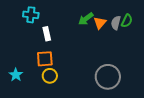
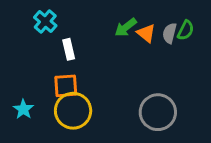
cyan cross: (31, 15) -> (45, 22), turned 35
orange triangle: (100, 23) -> (146, 33), turned -32
yellow circle: (50, 76) -> (73, 111), size x1.6

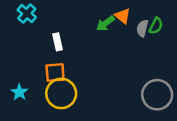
cyan cross: (45, 22) -> (27, 14), moved
orange triangle: (146, 33) -> (123, 16), moved
gray circle: (158, 112) -> (157, 95), moved

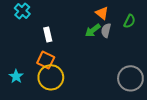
green arrow: (105, 23) -> (93, 30), moved
gray semicircle: (142, 28) -> (106, 30), moved
orange square: (55, 73) -> (46, 60), turned 30

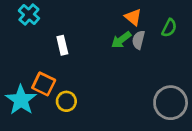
orange square: (46, 60) -> (44, 84), moved
cyan star: (16, 76) -> (21, 100), size x1.6
yellow circle: (51, 77) -> (66, 101), size x0.6

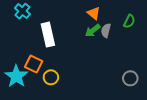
orange triangle: (133, 17) -> (94, 13), moved
white rectangle: (62, 45) -> (48, 35), size x1.6
gray circle: (171, 103) -> (130, 78), size x0.6

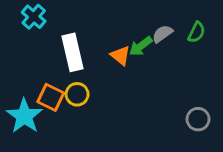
orange triangle: (94, 13) -> (120, 56), moved
gray semicircle: (106, 30) -> (162, 34), moved, turned 40
yellow circle: (51, 77) -> (77, 94), moved

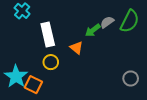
green semicircle: (196, 32) -> (130, 21), size x1.6
orange triangle: (120, 56) -> (76, 48), moved
orange square: (51, 97) -> (33, 85), moved

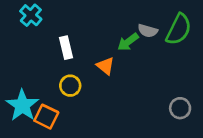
gray semicircle: (107, 22) -> (148, 31), turned -128
white rectangle: (48, 34) -> (66, 48), size x0.7

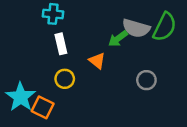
cyan cross: (31, 15) -> (53, 14), moved, turned -36
gray semicircle: (148, 31) -> (136, 28), size x1.5
gray circle: (180, 108) -> (146, 80), moved

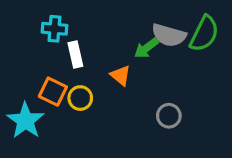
cyan cross: (53, 14) -> (54, 29), moved
gray circle: (146, 80) -> (169, 116), moved
orange square: (43, 107) -> (53, 92), moved

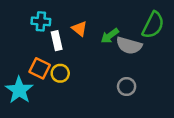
gray semicircle: (169, 35) -> (129, 45), moved
orange triangle: (121, 75) -> (80, 29), moved

